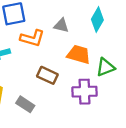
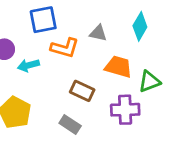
gray rectangle: (25, 104) -> (70, 124), moved

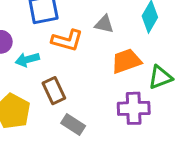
orange trapezoid: (118, 67) -> (126, 61), turned -36
brown rectangle: (82, 91) -> (54, 91), moved, turned 40

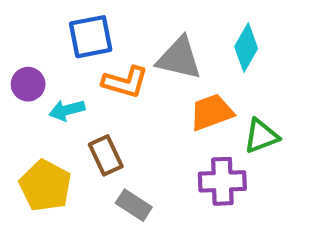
gray triangle: (104, 24) -> (179, 58), size x1.6

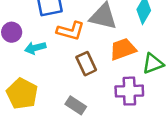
brown rectangle: (106, 155) -> (86, 64), moved

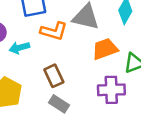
brown rectangle: (86, 64) -> (54, 76), moved

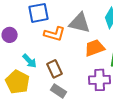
cyan arrow: (19, 48) -> (30, 61), moved, turned -119

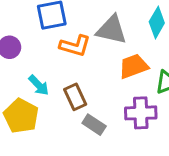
gray rectangle: (59, 91) -> (94, 125), moved

